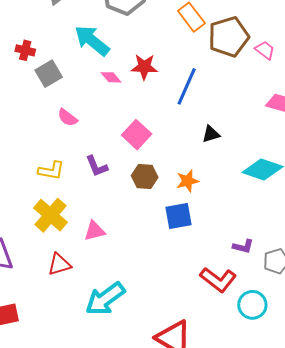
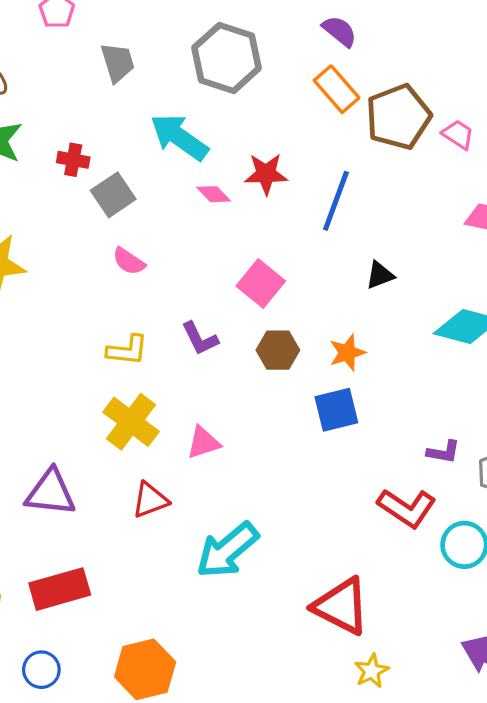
pink semicircle: (67, 118) -> (129, 261), moved

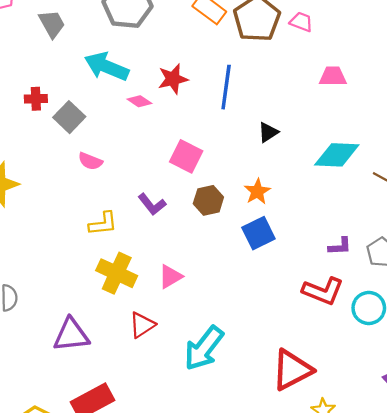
red triangle: (341, 606) -> (292, 370), turned -42

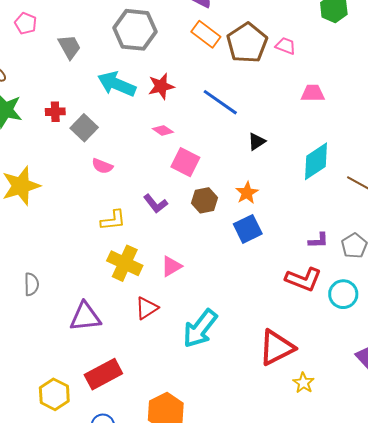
red star: (173, 79) -> (161, 86), moved
blue line: (226, 87) -> (220, 102), turned -63
pink diamond: (139, 101) -> (163, 130), moved
cyan diamond: (337, 155) -> (316, 161), turned -36

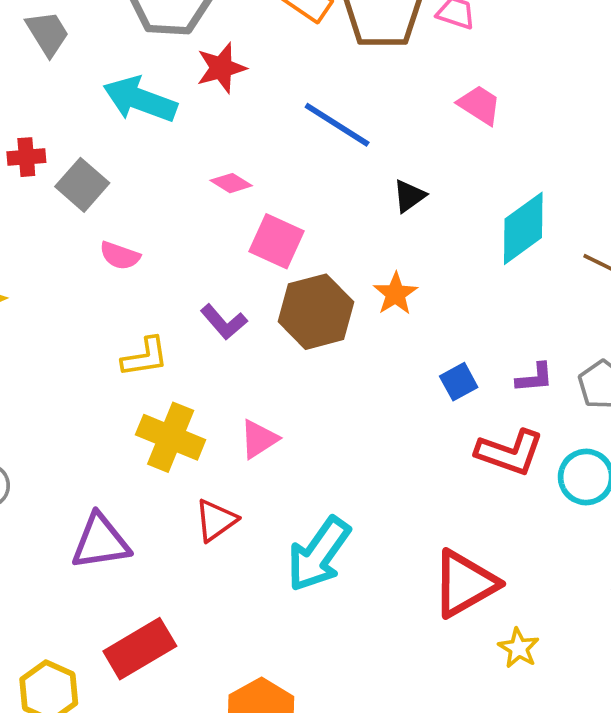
red star: (161, 86) -> (221, 68), moved
pink trapezoid: (313, 93) -> (479, 105), moved, turned 35
brown hexagon: (205, 200) -> (316, 312), size x1.5
blue square: (248, 229) -> (459, 382), moved, size x0.7

